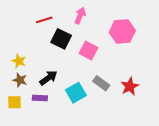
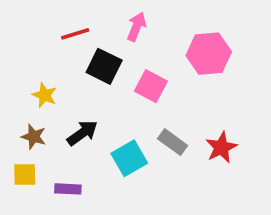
yellow star: (19, 61) -> (44, 95), moved
purple rectangle: (40, 98) -> (68, 189), moved

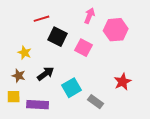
pink arrow: (136, 27) -> (90, 16), moved
gray rectangle: (173, 142) -> (96, 102), moved
purple rectangle: (68, 189) -> (38, 105), size x1.5

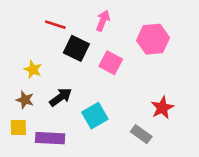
pink arrow: (90, 16) -> (103, 21), moved
red line: (42, 19) -> (55, 25), turned 35
gray rectangle: (96, 102) -> (141, 134), moved

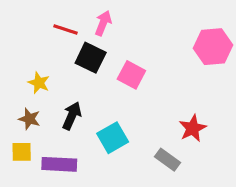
pink arrow: (103, 21) -> (103, 23), moved
pink hexagon: (153, 39) -> (213, 47), moved
black arrow: (61, 97) -> (72, 116), turned -30

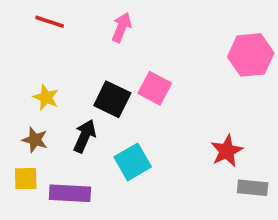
red line: (66, 29) -> (50, 22), moved
black square: (91, 58) -> (112, 99), moved
gray rectangle: (168, 160) -> (253, 188), moved, turned -30

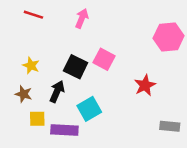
red star: (227, 151) -> (145, 85), moved
yellow square: (26, 179) -> (37, 119), moved
purple rectangle: (70, 193) -> (64, 130), moved

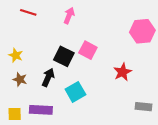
yellow star: (31, 66) -> (16, 55), moved
yellow square: (37, 119) -> (15, 114), moved
purple rectangle: (64, 130) -> (41, 110), moved

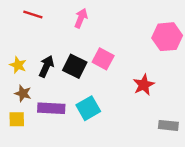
black arrow: (48, 77) -> (46, 66), moved
purple rectangle: (41, 110) -> (51, 108), moved
yellow square: (15, 114) -> (17, 119), moved

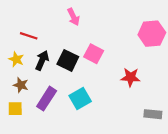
red line: (33, 15) -> (29, 36), moved
pink arrow: (81, 18) -> (73, 17), turned 132
red star: (144, 85) -> (131, 77), turned 30
purple rectangle: (51, 108) -> (47, 99), turned -60

